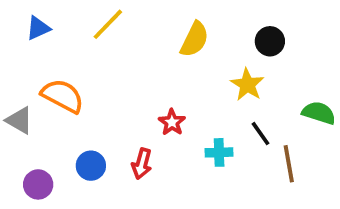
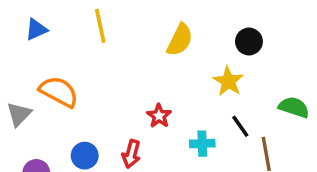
yellow line: (108, 24) -> (100, 26), turned -56
gray triangle: (19, 120) -> (19, 114), turned 44

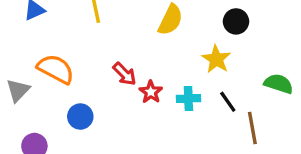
cyan cross: (202, 144) -> (188, 98), moved
red arrow: (131, 154) -> (125, 74), moved, turned -60
blue circle: (85, 156) -> (80, 117), moved

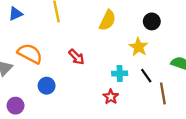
red star: (151, 92) -> (111, 97), moved

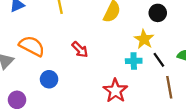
cyan cross: (120, 73) -> (134, 61), moved
black line: (146, 76) -> (159, 60), moved
red star: (111, 97) -> (115, 91), size x1.5

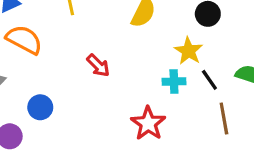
orange semicircle: (32, 46) -> (24, 40), moved
blue circle: (49, 79) -> (40, 107), moved

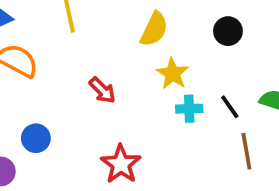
yellow star: (188, 51) -> (173, 74), moved
red star: (148, 123) -> (121, 164), moved

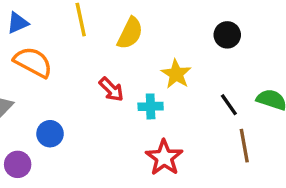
yellow semicircle: (154, 29) -> (130, 33), moved
cyan cross: (189, 109) -> (151, 106), moved
red star: (121, 164) -> (164, 158), moved

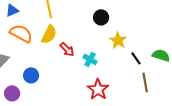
yellow semicircle: (130, 33) -> (49, 34), moved
black circle: (227, 35) -> (101, 17), moved
yellow star: (176, 74) -> (118, 40), moved
cyan cross: (151, 106) -> (90, 59), turned 32

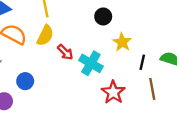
black line: (136, 58) -> (142, 62), turned 48
cyan cross: (90, 59) -> (91, 63), size x1.5
red star: (98, 89) -> (113, 92), moved

